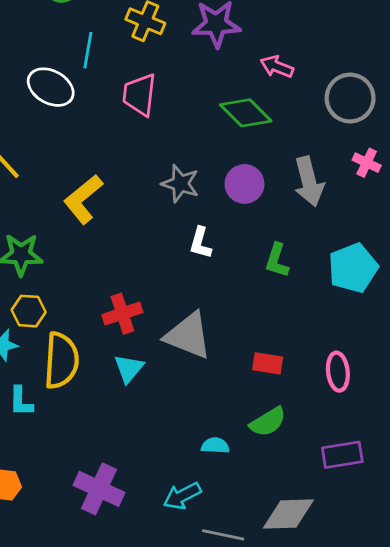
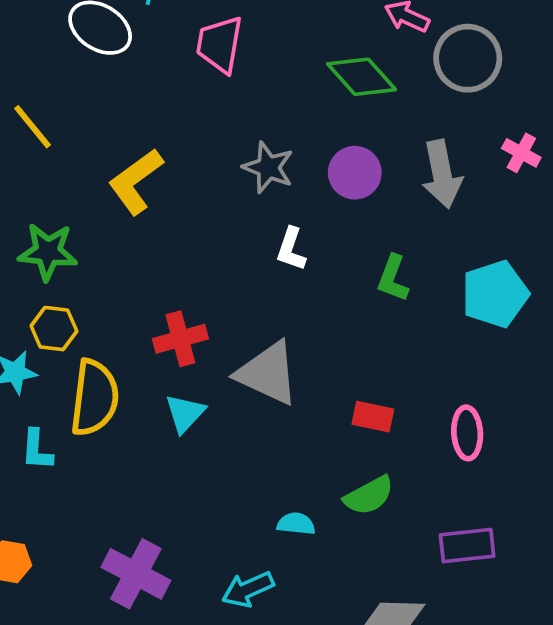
gray circle: (350, 98) -> (468, 58), moved

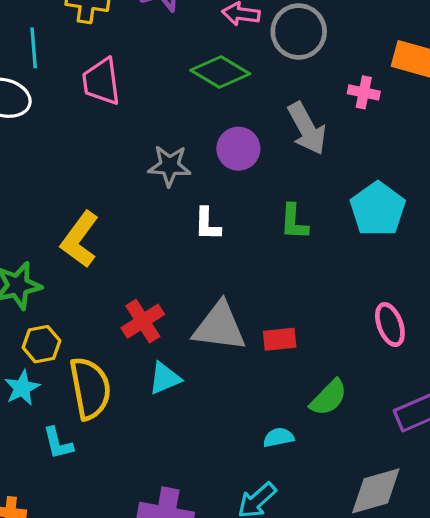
yellow L-shape: (136, 181) -> (80, 239), moved
cyan triangle: (185, 413) -> (165, 378), turned 42
red rectangle: (373, 417) -> (280, 339), moved

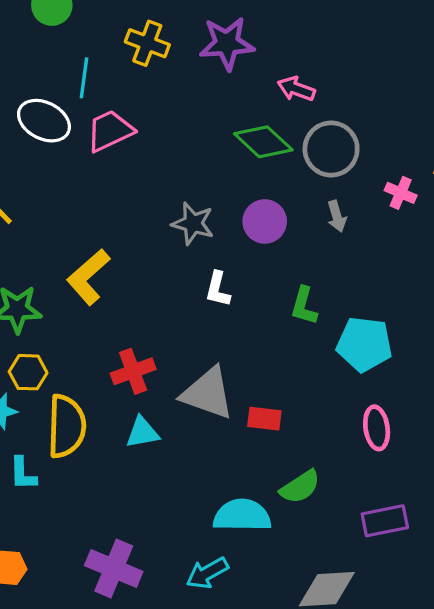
gray circle: (299, 32) -> (331, 149), moved
pink trapezoid: (101, 82) -> (110, 131), moved, turned 60
gray arrow: (307, 128) -> (337, 216), size x0.6
cyan pentagon: (378, 209) -> (364, 344), moved, turned 30
cyan semicircle: (279, 437) -> (242, 515), size x1.8

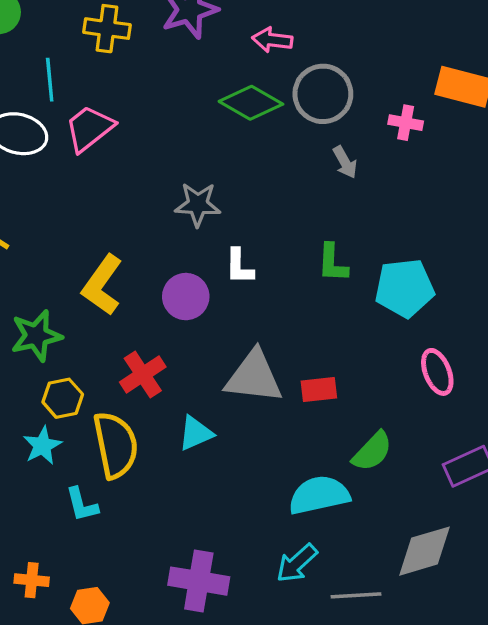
purple circle: (265, 221) -> (186, 297), moved
red cross: (133, 371) -> (143, 374), moved

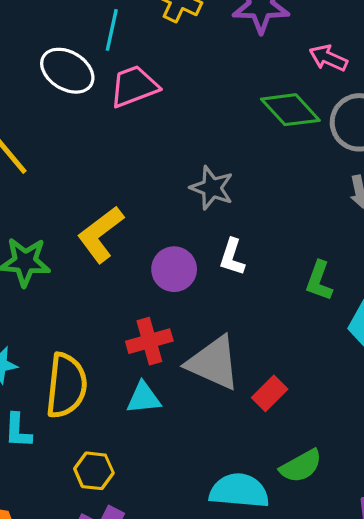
red cross: (143, 374) -> (149, 341), moved
red rectangle: (319, 389) -> (270, 393), turned -56
yellow hexagon: (63, 398) -> (94, 471), moved

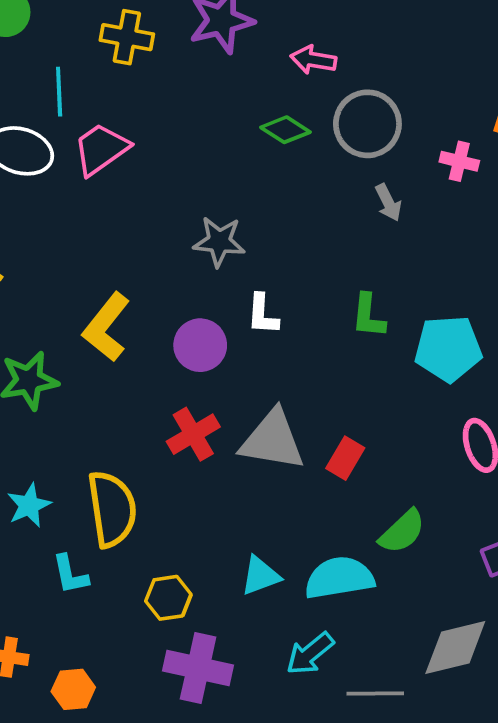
green diamond: (290, 110) -> (285, 130), size x0.7
cyan triangle: (144, 398) -> (260, 576), moved

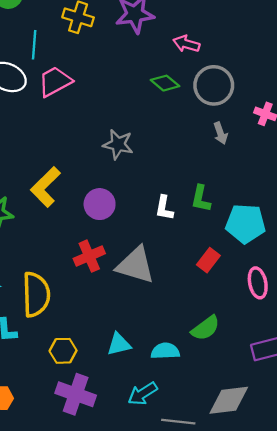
white L-shape: (263, 314) -> (164, 208), moved
red rectangle: (345, 458) -> (208, 260), moved
cyan semicircle: (339, 578) -> (165, 351), size x0.7

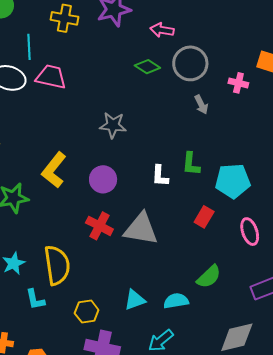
pink trapezoid: (55, 81) -> (51, 77), turned 48
red cross: (89, 256) -> (99, 226), turned -32

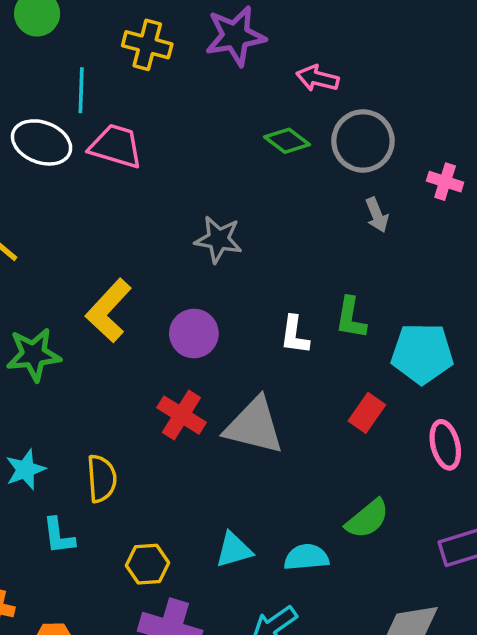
yellow semicircle: (57, 265) -> (102, 479), size x0.7

